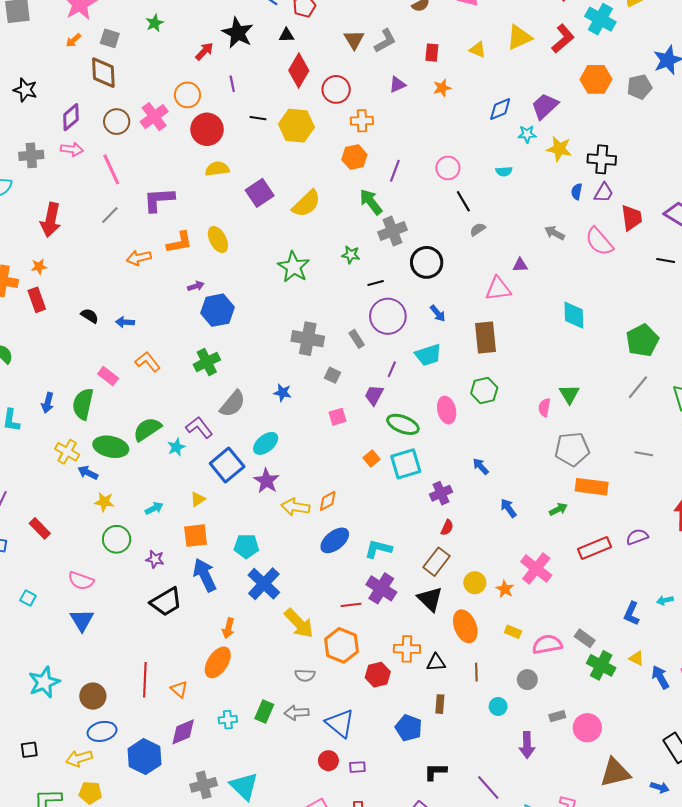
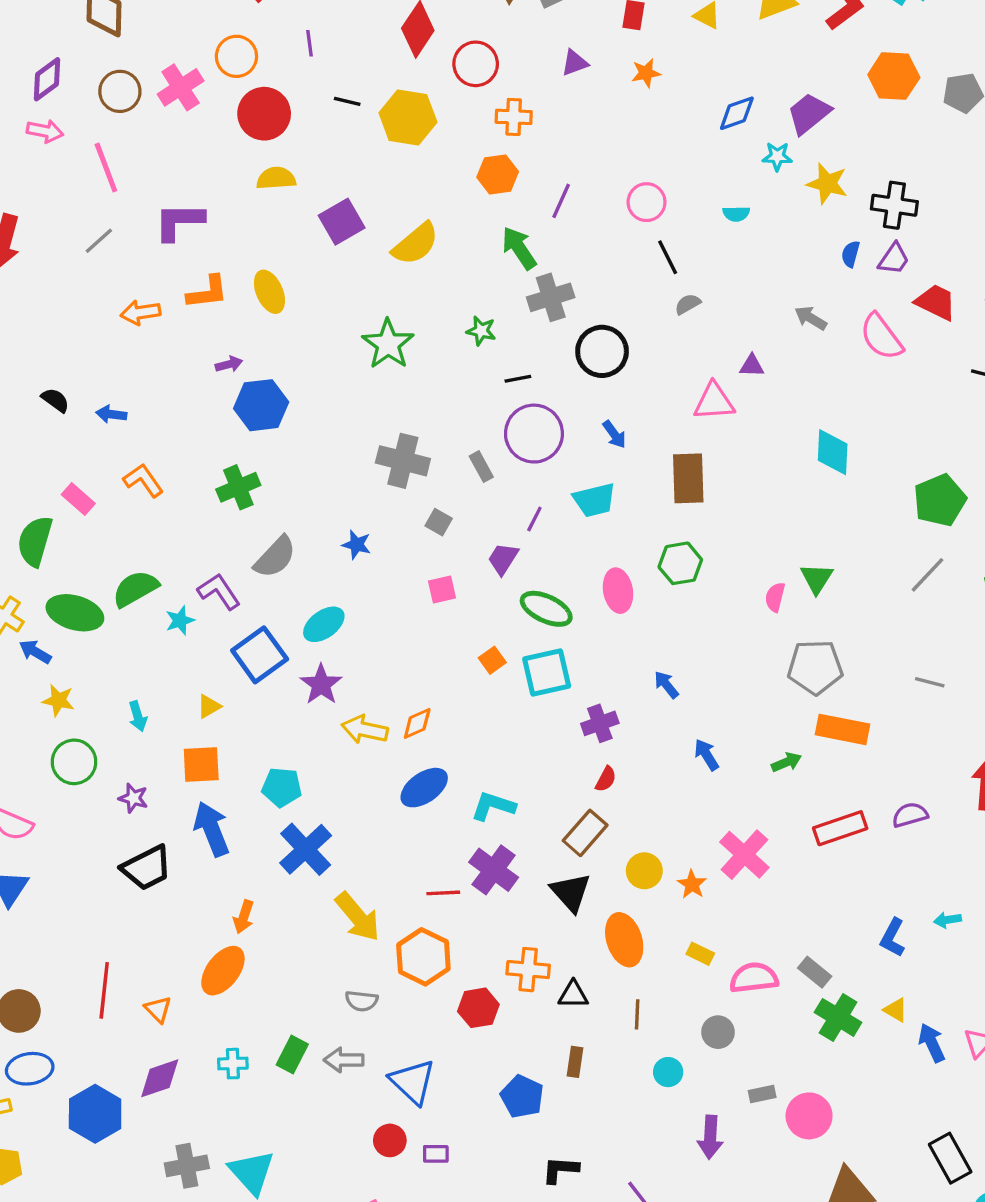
red trapezoid: (632, 218) -> (936, 302), turned -60
cyan arrow: (154, 508) -> (138, 716), turned 96

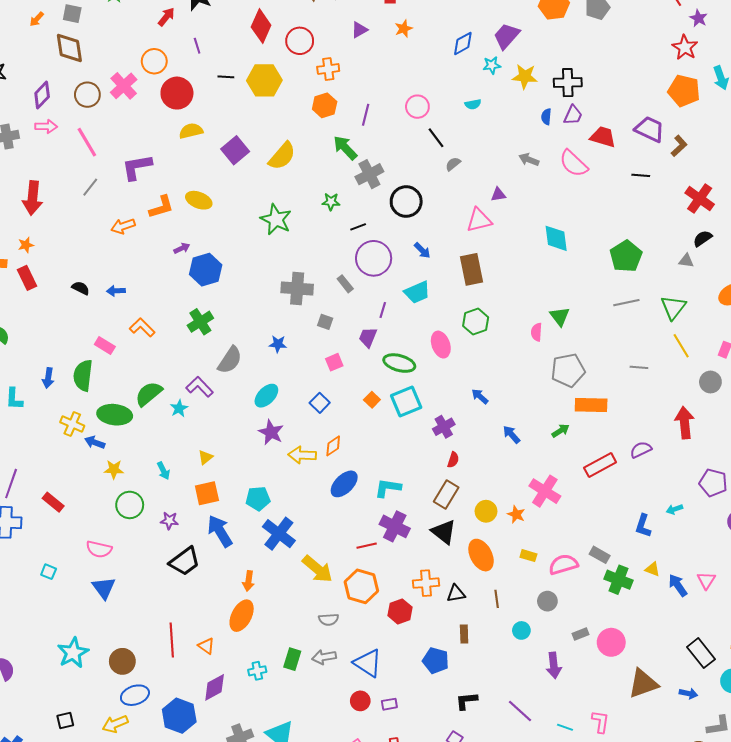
yellow ellipse: (269, 292) -> (199, 200), turned -35
gray line: (928, 575) -> (626, 303), turned 45
blue square: (260, 655) -> (320, 403), moved, size x0.6

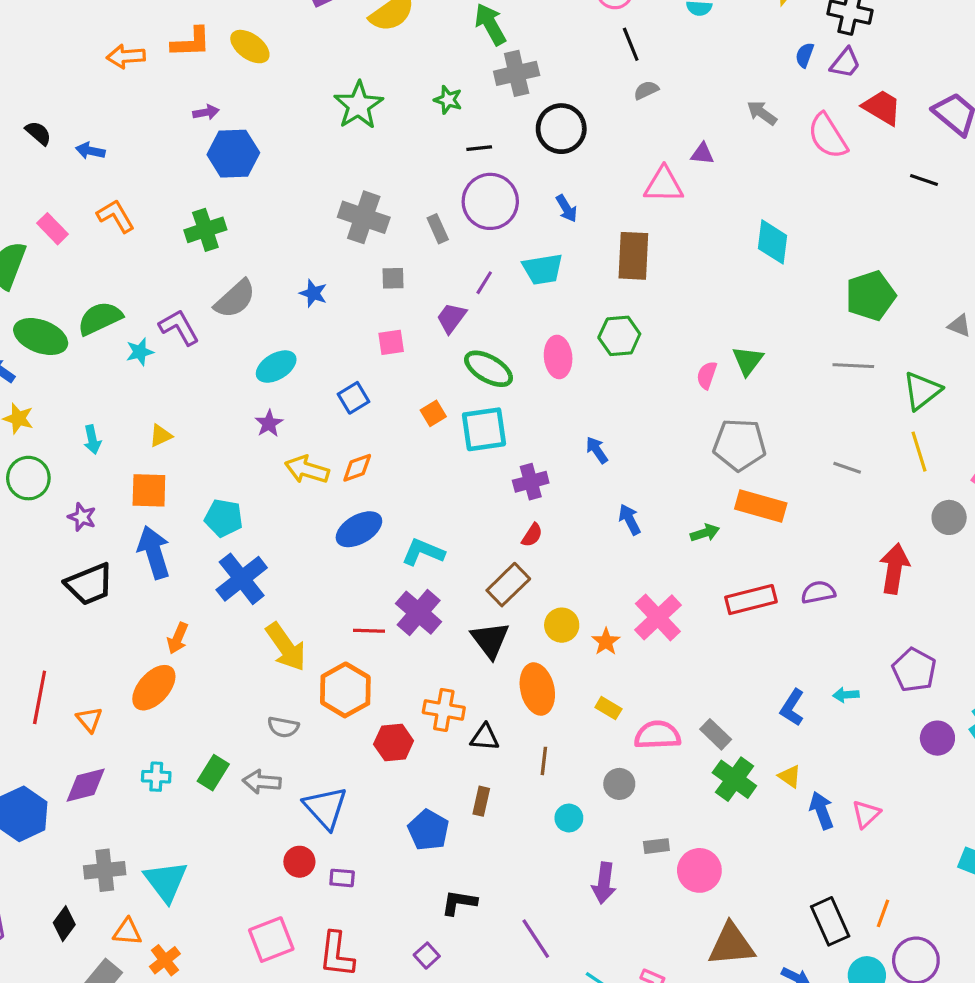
gray square: (325, 322) -> (393, 278), turned -35
purple star: (271, 432) -> (269, 423), size x0.7

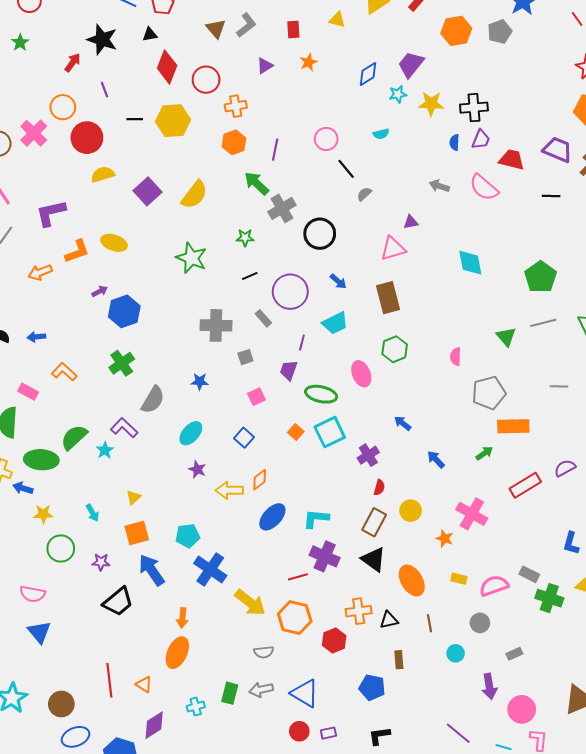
black line: (479, 148) -> (250, 276), moved
green triangle: (748, 361) -> (506, 337), moved
yellow circle: (562, 625) -> (411, 511), moved
pink circle: (699, 870) -> (522, 709), moved
black L-shape: (459, 903) -> (379, 736), moved

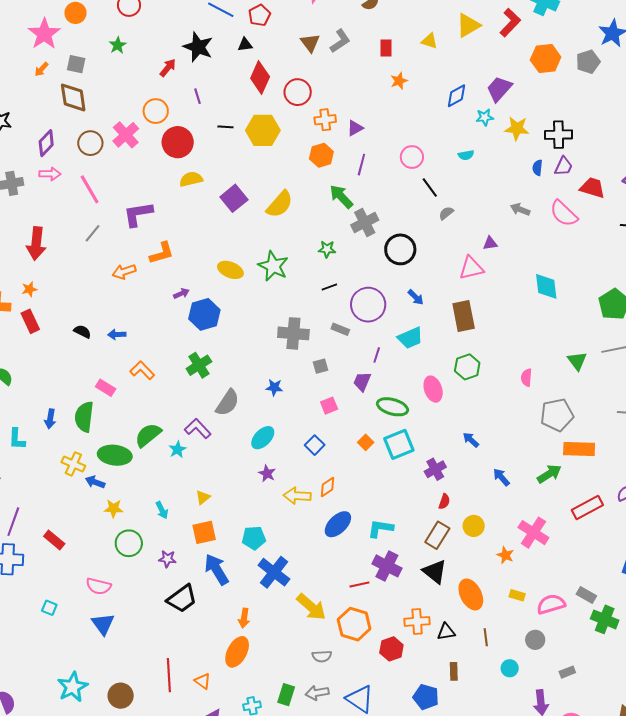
purple triangle: (265, 66) -> (355, 128), moved
yellow ellipse: (114, 243) -> (230, 270), moved
gray rectangle: (263, 318) -> (340, 329), turned -30
green arrow: (484, 453) -> (549, 474), size x1.4

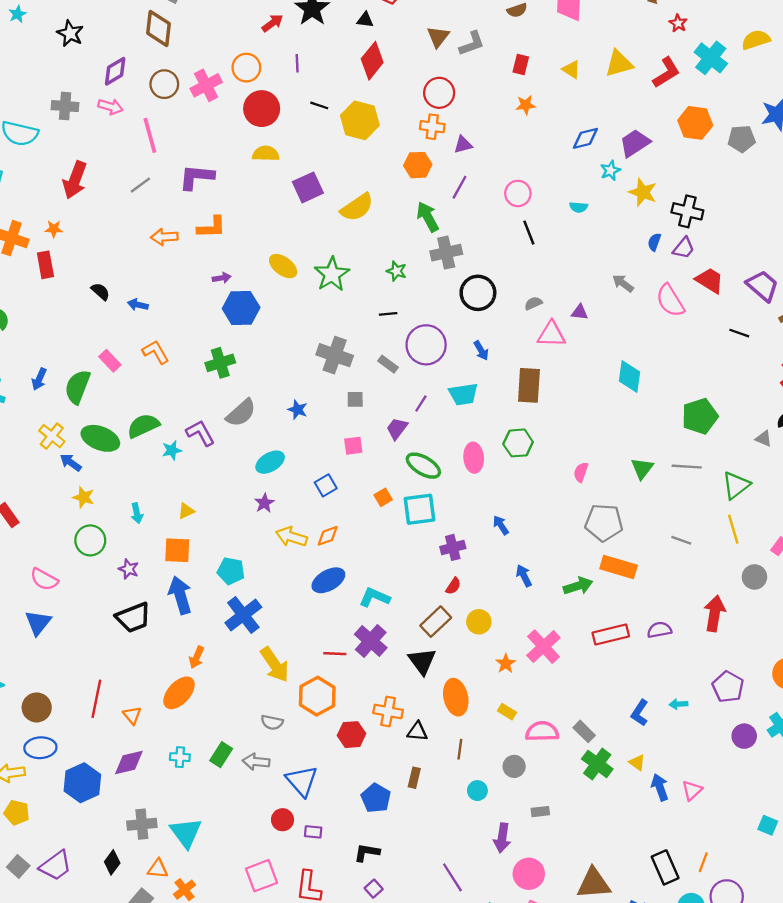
red circle: (298, 92) -> (439, 93), moved
cyan star: (485, 117) -> (610, 170), turned -30
gray semicircle: (446, 213) -> (533, 303), moved

